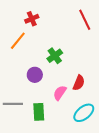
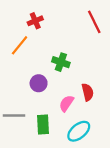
green cross: (55, 56) -> (61, 62), turned -35
red semicircle: (79, 83) -> (88, 92), turned -35
cyan ellipse: (84, 113) -> (79, 131), moved

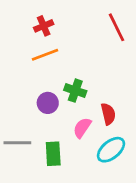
orange line: (20, 45) -> (45, 55), moved, turned 30
green cross: (61, 62) -> (75, 91), moved
cyan ellipse: (79, 131) -> (111, 150), moved

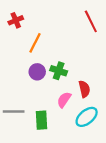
red cross: (44, 26) -> (16, 20), moved
orange line: (45, 55) -> (35, 43), turned -42
purple circle: (48, 103) -> (37, 72), moved

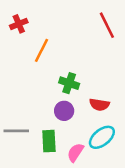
purple circle: (37, 72) -> (64, 111), moved
red semicircle: (84, 89) -> (99, 105), turned 112
pink semicircle: (64, 100) -> (75, 152), moved

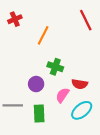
orange line: (41, 50) -> (43, 35), moved
purple circle: (64, 111) -> (36, 84), moved
pink semicircle: (75, 152) -> (62, 95), moved

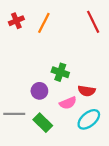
orange line: (43, 35) -> (44, 23), moved
pink semicircle: (62, 95) -> (68, 103), turned -147
green rectangle: (39, 113) -> (43, 123), turned -42

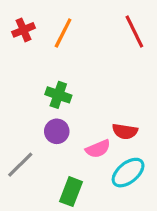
green cross: (60, 72) -> (58, 95), moved
gray line: (14, 114) -> (20, 165), turned -45
green rectangle: (43, 123) -> (71, 192), moved, turned 66

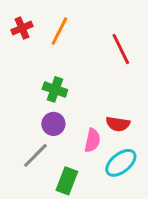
red line: (134, 31) -> (121, 49), moved
pink semicircle: (98, 149) -> (92, 140), turned -55
gray line: (20, 165) -> (35, 155), moved

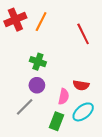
red cross: (22, 28) -> (15, 20), size x1.5
green rectangle: (67, 181) -> (56, 121), moved

